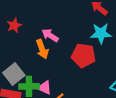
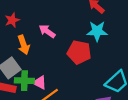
orange arrow: (42, 49) -> (24, 45), moved

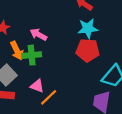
red pentagon: (79, 52) -> (88, 50), moved
green cross: (24, 81) -> (32, 55), moved

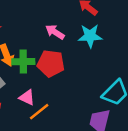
pink arrow: (38, 34) -> (55, 32), moved
red pentagon: (88, 50) -> (51, 63), moved

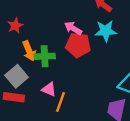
red pentagon: (51, 63) -> (78, 45), moved
orange line: (39, 112) -> (60, 102), turned -30

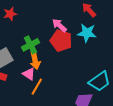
orange arrow: (29, 51) -> (35, 60), moved
green cross: (45, 56) -> (31, 45), turned -36

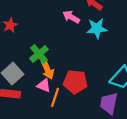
pink arrow: (59, 25) -> (71, 17), moved
red pentagon: (61, 41) -> (75, 82), moved

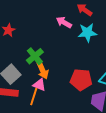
red pentagon: (75, 82) -> (81, 80), moved
orange line: (55, 97) -> (34, 97), moved

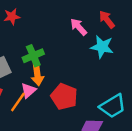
red pentagon: (81, 80) -> (64, 97), moved
pink triangle: (39, 85) -> (29, 90), turned 40

